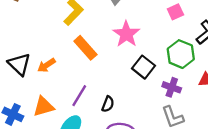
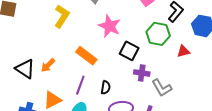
orange rectangle: (85, 48) -> (86, 56), moved
purple cross: (172, 87) -> (142, 73), moved

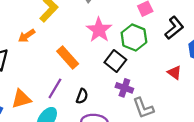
green hexagon: (158, 34) -> (134, 38), moved
red triangle: (183, 51) -> (174, 73), turned 40
orange arrow: (48, 65) -> (27, 36), moved

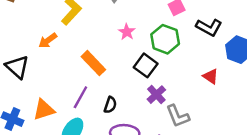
black L-shape: (174, 28) -> (209, 27), turned 70
pink star: (99, 30) -> (127, 32), size x0.6
purple cross: (124, 88) -> (156, 95), turned 30

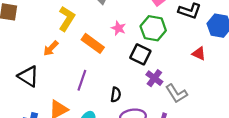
orange rectangle: (93, 63) -> (93, 43), moved
purple line: (80, 97) -> (82, 80), moved

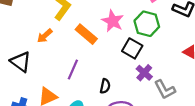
pink star: (118, 28) -> (113, 21), size x1.5

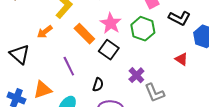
black square: (132, 48) -> (109, 50), moved
purple line: (73, 70) -> (69, 66), turned -54

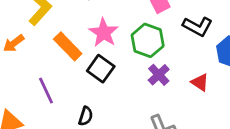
purple cross: (136, 75) -> (159, 75), moved

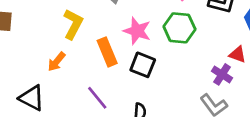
orange rectangle: (68, 46) -> (107, 52), turned 36
purple cross: (159, 75) -> (222, 74), moved

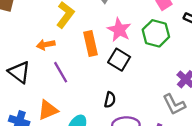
orange arrow: (56, 62) -> (46, 45), turned 30
purple line: (97, 98) -> (61, 72), moved

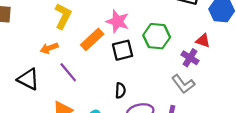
green hexagon: (156, 33) -> (157, 36), moved
orange rectangle: (90, 44) -> (92, 39), turned 70
black square: (119, 60) -> (123, 50), turned -35

